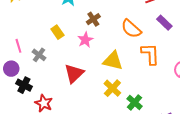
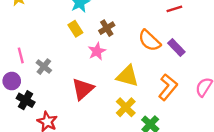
purple rectangle: (164, 23) -> (176, 47), moved
yellow rectangle: (57, 32) -> (75, 29), moved
orange L-shape: (150, 54) -> (168, 87), moved, turned 40

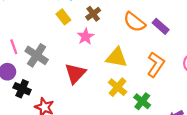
gray cross: (44, 67) -> (37, 55), size x1.5

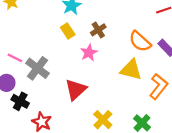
pink line: (14, 47) -> (15, 58), turned -48
yellow triangle: (117, 57) -> (131, 70), moved
yellow cross: (118, 87) -> (103, 120), moved

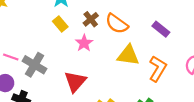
orange semicircle: (140, 41) -> (117, 24), moved

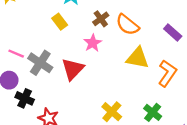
yellow rectangle: (60, 24) -> (60, 22), moved
red triangle: (75, 82) -> (73, 69), moved

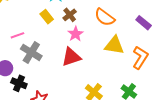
brown cross: (101, 19) -> (70, 15), moved
pink line: (16, 54) -> (17, 35), moved, turned -40
red triangle: (73, 69) -> (71, 57), moved, turned 30

